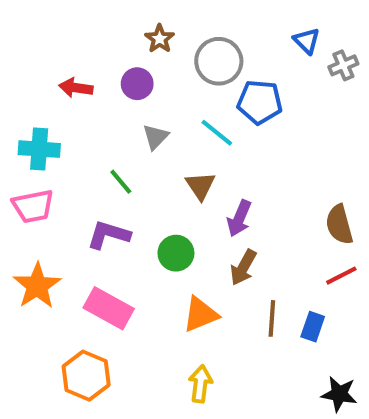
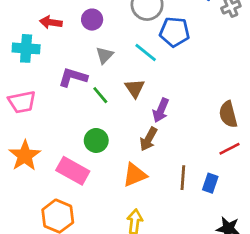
cyan cross: (39, 149) -> (26, 48), moved
green line: (121, 182) -> (100, 95), moved
purple L-shape: (109, 235) -> (73, 77), moved
green circle: (176, 253) -> (96, 140), moved
brown arrow: (243, 267) -> (148, 139), moved

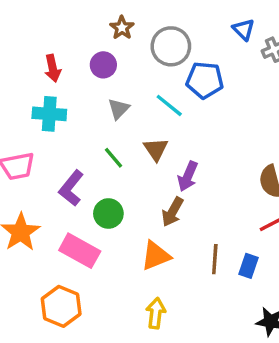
red arrow: (51, 22) -> (53, 68), turned -110
cyan cross: (26, 48) -> (49, 114), moved
purple L-shape: (73, 77) -> (71, 188), moved, turned -68

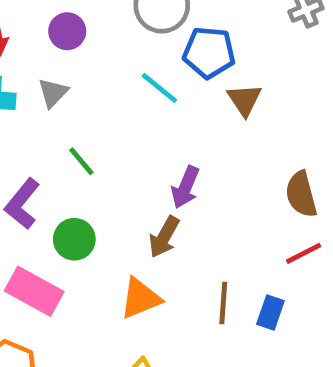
gray triangle: (119, 109) -> (53, 93), moved
brown triangle: (156, 149) -> (244, 100), moved

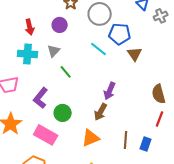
green line: (81, 161) -> (66, 72), moved
red line: (304, 253) -> (160, 119), turned -42

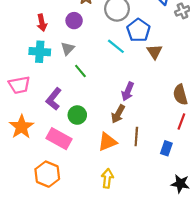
blue pentagon: (120, 34) -> (138, 30), turned 30
brown line: (126, 140) -> (136, 136), moved

